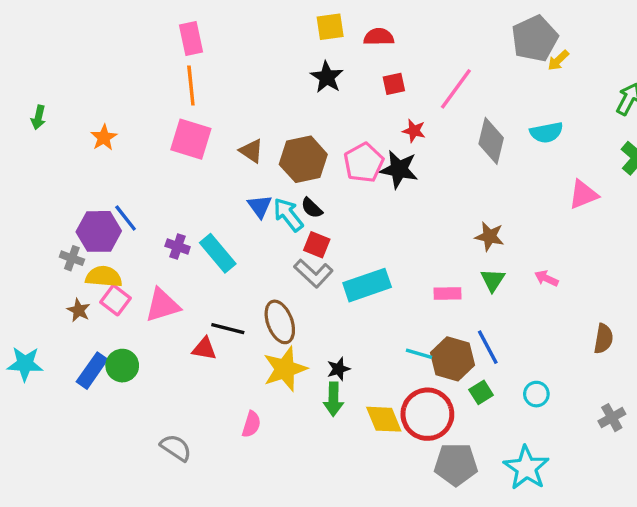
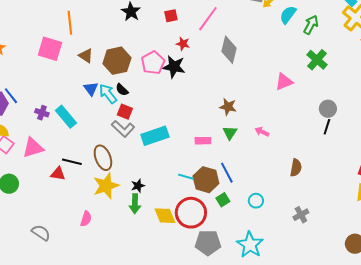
orange line: (191, 86) -> (70, 23), moved
cyan semicircle: (546, 132) -> (288, 15), moved, turned 138

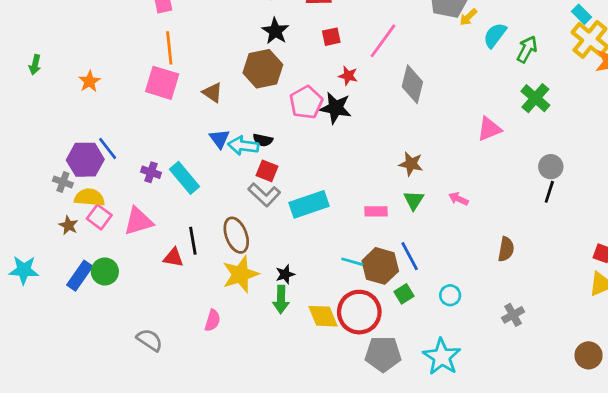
orange line: (70, 23) -> (169, 48), moved
brown hexagon: (117, 61) -> (263, 69), moved
black semicircle: (122, 90) -> (263, 140), turned -32
cyan arrow: (108, 94) -> (243, 146), turned -45
black line: (72, 162) -> (193, 241), turned 66

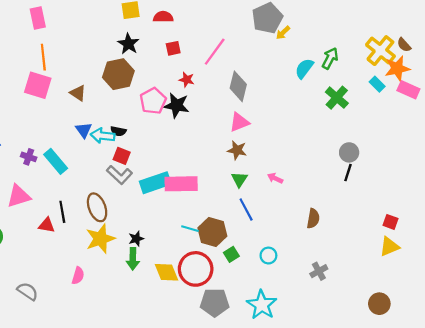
cyan rectangle: (582, 14) -> (377, 84), moved
cyan semicircle: (495, 35) -> (304, 68), moved
pink triangle: (489, 129) -> (239, 122), moved
pink rectangle: (376, 211) -> (181, 184), moved, size x1.8
blue line: (410, 256) -> (246, 210), moved

